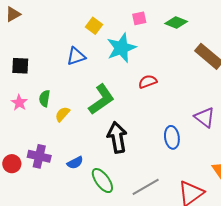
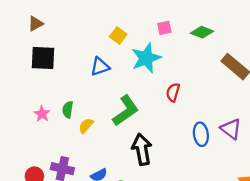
black square: (20, 66) -> (43, 58), moved, size x1.4
red semicircle: (148, 82) -> (173, 92), turned -54
blue ellipse: (172, 137) -> (201, 134), moved

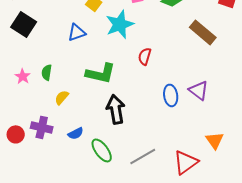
black square: (43, 58) -> (24, 24), turned 30
green L-shape: (126, 111) -> (101, 73), turned 48
yellow semicircle: (86, 126) -> (62, 97), moved

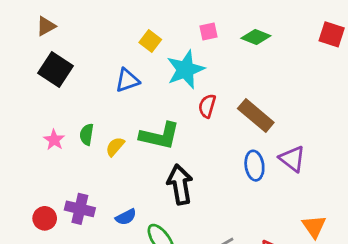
brown rectangle: (203, 32) -> (256, 115), moved
red semicircle: (145, 56) -> (207, 106), moved
yellow semicircle: (62, 97) -> (115, 147), moved

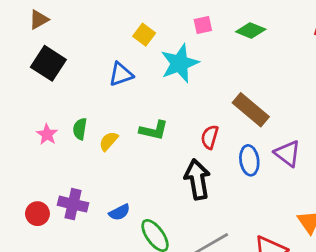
red semicircle: (207, 106) -> (210, 137), moved
green L-shape: (160, 136) -> (154, 130), size x0.7
black arrow: (180, 185) -> (197, 179), moved

